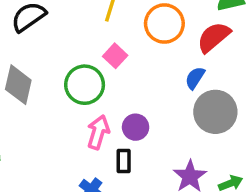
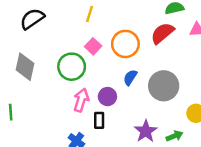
orange circle: (164, 24) -> (125, 44), moved
blue semicircle: (195, 78) -> (130, 77), moved

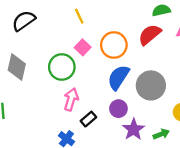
yellow line: (90, 14) -> (79, 16), turned -42
blue semicircle: (130, 77) -> (118, 77), size x1.6
purple circle: (107, 97) -> (118, 109), moved
black rectangle: (99, 120) -> (88, 119), turned 49

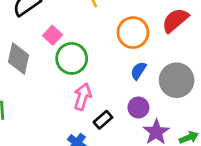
pink square: (83, 47) -> (53, 35), moved
blue semicircle: (118, 77) -> (138, 71), size x0.6

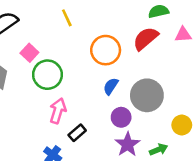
purple circle: (138, 107) -> (121, 117), moved

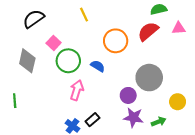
blue semicircle: (111, 86) -> (98, 66), moved, turned 88
black rectangle: (77, 133) -> (92, 120), moved
purple star: (128, 144) -> (133, 117), turned -30

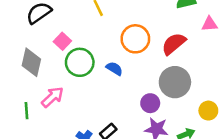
red semicircle: (148, 31) -> (174, 44), moved
pink arrow: (77, 90) -> (52, 97), moved, turned 30
green line: (15, 101) -> (27, 111), moved

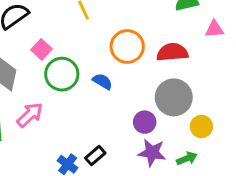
red semicircle: (174, 44) -> (172, 52), turned 35
yellow circle: (208, 111) -> (201, 126), moved

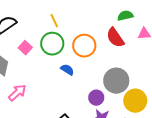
red semicircle: (172, 52) -> (115, 38), moved, turned -120
green circle: (62, 74) -> (52, 44), moved
yellow circle: (201, 126) -> (135, 101), size x1.5

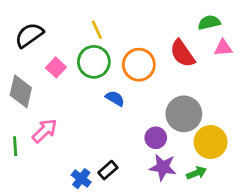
green semicircle: (125, 16) -> (209, 22), moved

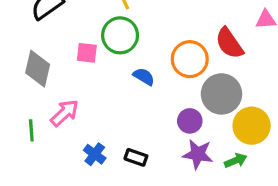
red semicircle: (182, 53) -> (229, 43), moved
orange circle: (139, 65) -> (190, 59), moved
pink square: (56, 67) -> (87, 53), moved, turned -36
black rectangle: (108, 170) -> (136, 157), turned 60
blue cross: (81, 179) -> (95, 154), moved

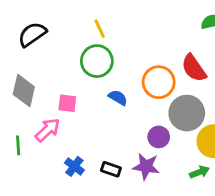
pink square: (87, 53) -> (67, 103), moved
purple star: (198, 154) -> (146, 166), moved

